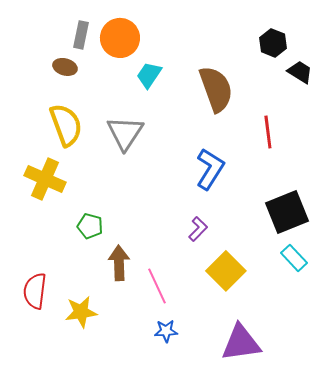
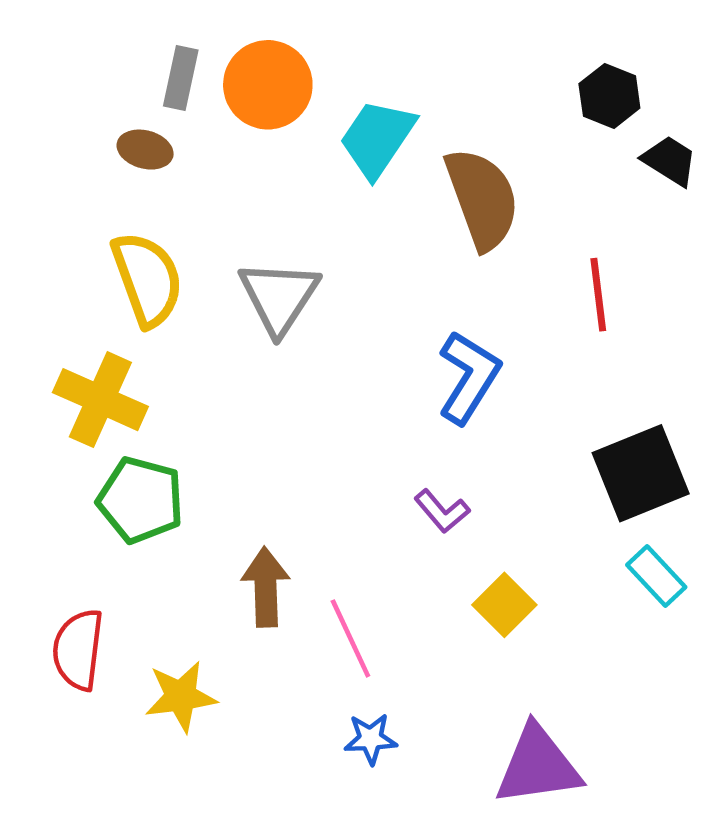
cyan trapezoid: (149, 75) -> (377, 138), moved, size x1.4
green pentagon: (90, 226) -> (141, 500), moved, size x1.5
purple L-shape: (198, 229) -> (442, 511), turned 95
yellow square: (226, 271) -> (504, 605), size x0.7

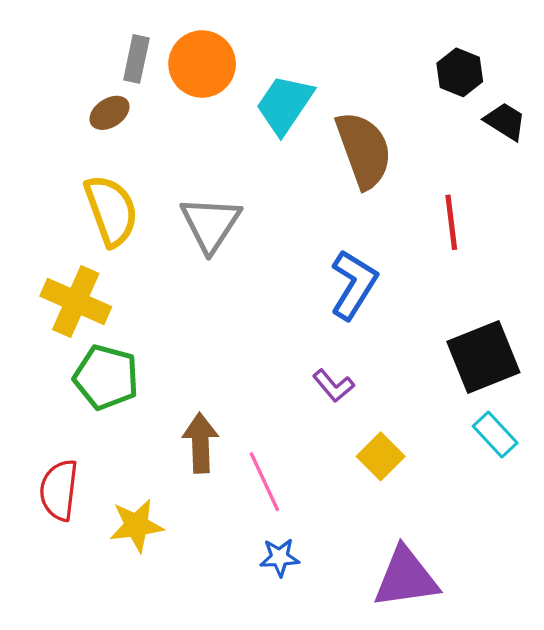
brown ellipse: (145, 150) -> (109, 113), turned -48

